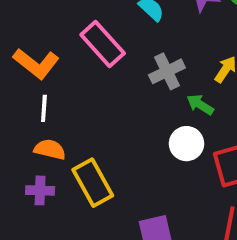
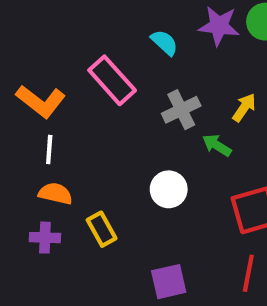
white circle: (187, 144) -> (169, 189), moved
yellow rectangle: (93, 183) -> (102, 229), size x0.7

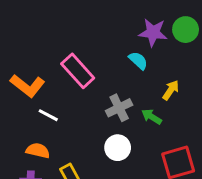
cyan semicircle: (164, 43) -> (138, 61), moved
gray cross: (181, 110) -> (119, 108), moved
white line: (49, 149) -> (48, 115), moved, turned -66

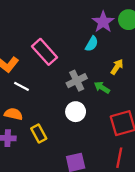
purple star: (153, 32) -> (103, 22), turned 30
cyan semicircle: (138, 61) -> (92, 44), turned 77

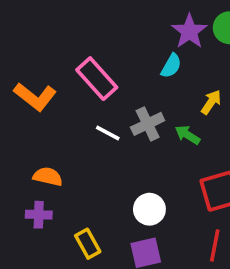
white line: (21, 86) -> (108, 133), moved
white circle: (76, 112) -> (149, 209), moved
yellow rectangle: (39, 134) -> (88, 244), moved

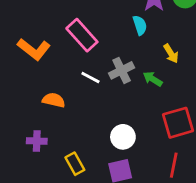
cyan semicircle: (171, 66) -> (140, 25), turned -48
yellow arrow: (211, 102) -> (171, 53), turned 114
orange semicircle: (48, 177) -> (54, 100), moved

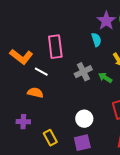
pink rectangle: (82, 35) -> (55, 47), turned 35
white line: (90, 77) -> (41, 72), moved

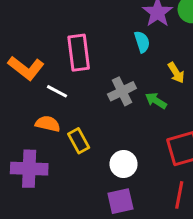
purple cross: (23, 122) -> (29, 169), size x1.6
yellow rectangle: (50, 138) -> (79, 141), moved

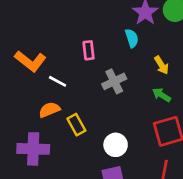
pink rectangle: (79, 53) -> (89, 50), moved, size x0.6
green arrow: (156, 101) -> (161, 95), moved
orange semicircle: (48, 124) -> (49, 110), turned -35

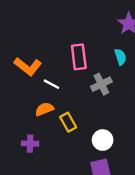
cyan semicircle: (132, 38) -> (120, 57), moved
pink rectangle: (89, 50) -> (79, 57), size x1.5
purple cross: (33, 149) -> (30, 144), size x0.6

